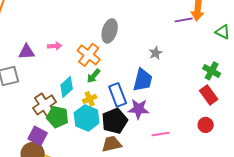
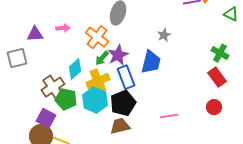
yellow cross: (90, 99) -> (98, 81), size x1.6
purple star: (139, 109) -> (118, 55), moved, turned -30

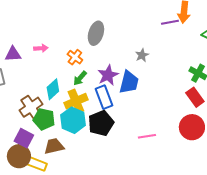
orange cross: (97, 37) -> (75, 57), size x0.7
purple star: (118, 55) -> (108, 75), moved
red circle: (214, 107) -> (192, 127), size x1.6
brown trapezoid: (120, 126) -> (54, 146), moved

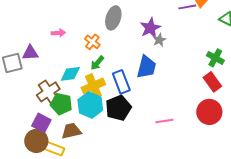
purple triangle: (13, 54) -> (30, 53), moved
purple star: (108, 75) -> (150, 28), moved
cyan diamond: (53, 89) -> (70, 74), turned 35

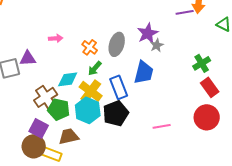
gray ellipse: (113, 18) -> (117, 44), moved
green cross: (215, 58) -> (202, 63), moved, turned 30
yellow cross: (93, 86) -> (91, 91), turned -30

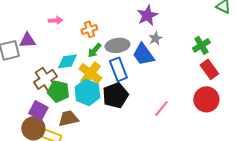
gray ellipse: (117, 44) -> (117, 45), moved, turned 65
gray star: (157, 45) -> (155, 38), moved
orange cross: (90, 47) -> (89, 29), turned 35
blue trapezoid: (144, 72) -> (143, 54), turned 130
pink line: (162, 126) -> (161, 108), turned -42

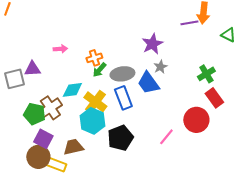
green arrow: (94, 50) -> (99, 70), moved
green pentagon: (58, 91) -> (34, 114), moved
black pentagon: (115, 95) -> (120, 138), moved
red circle: (206, 99) -> (196, 120), moved

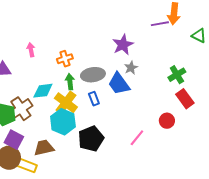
pink arrow: (60, 49) -> (31, 50), turned -96
green arrow: (99, 70) -> (70, 82), moved, turned 133
blue rectangle: (123, 98) -> (94, 99), size x0.6
red circle: (196, 120) -> (167, 121), size x0.6

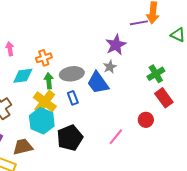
purple star: (123, 45) -> (116, 45), moved
cyan diamond: (43, 91) -> (23, 76), moved

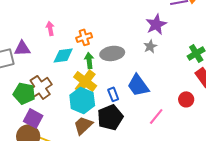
blue trapezoid: (98, 83) -> (138, 85), moved
blue rectangle: (73, 98) -> (113, 94), moved
brown trapezoid: (23, 147) -> (83, 125), moved, turned -30

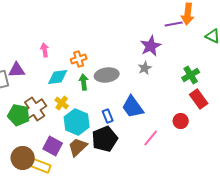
yellow cross: (85, 81) -> (62, 103), moved, size x0.6
purple square: (33, 118) -> (53, 146), moved

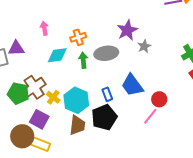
purple star: (151, 46) -> (127, 30), moved
yellow cross: (62, 103) -> (53, 97), moved
red circle: (181, 121) -> (159, 99), moved
purple square: (53, 146) -> (39, 119), moved
brown trapezoid: (78, 147) -> (77, 125), turned 140

